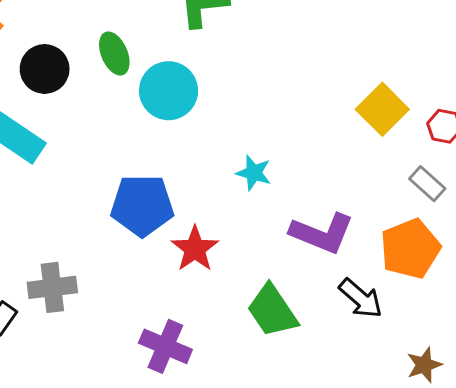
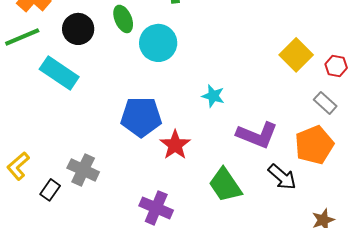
gray cross: (52, 287) -> (83, 170), turned 32

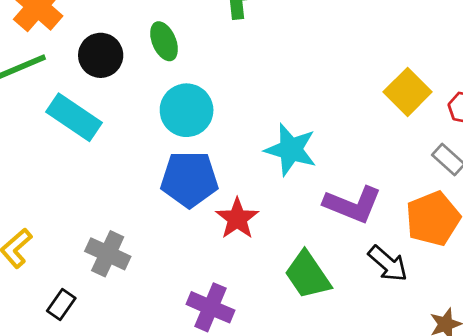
cyan circle: (158, 43) -> (187, 110), moved
cyan star: (213, 96) -> (291, 150), size x1.6
black rectangle: (50, 190) -> (61, 305), moved

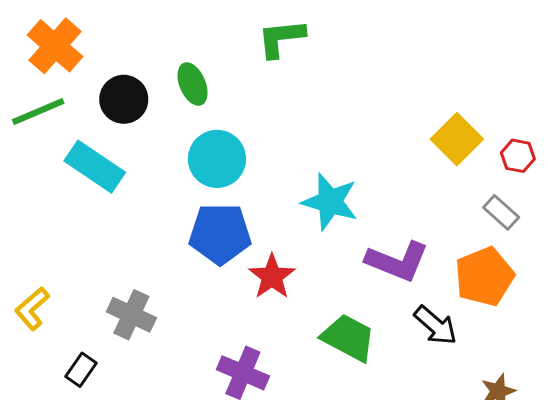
green trapezoid: (308, 275) -> (348, 338), turned 152

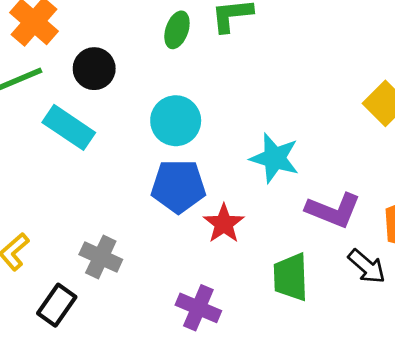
green ellipse: (193, 84) -> (177, 30), moved, turned 42
green trapezoid: (348, 338) -> (291, 277), turned -120
black rectangle: (81, 370) -> (57, 305), size x1.4

